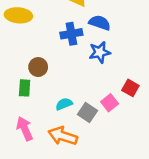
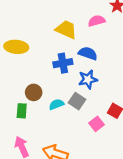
cyan semicircle: (64, 104) -> (56, 104), moved
gray square: (87, 113) -> (77, 101), moved

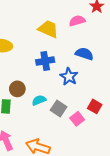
blue semicircle: (88, 53) -> (84, 54), moved
blue star: (88, 79) -> (69, 76), turned -30
gray square: (77, 101) -> (59, 108), moved

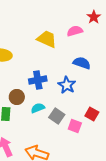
blue cross: (45, 61) -> (38, 80), moved
pink square: (77, 119) -> (75, 126), turned -32

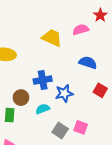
blue star: (67, 85) -> (64, 93), moved, turned 30
red square: (92, 114) -> (100, 90), moved
gray square: (57, 116) -> (60, 130), moved

